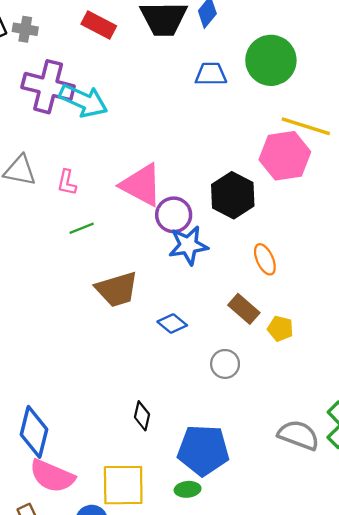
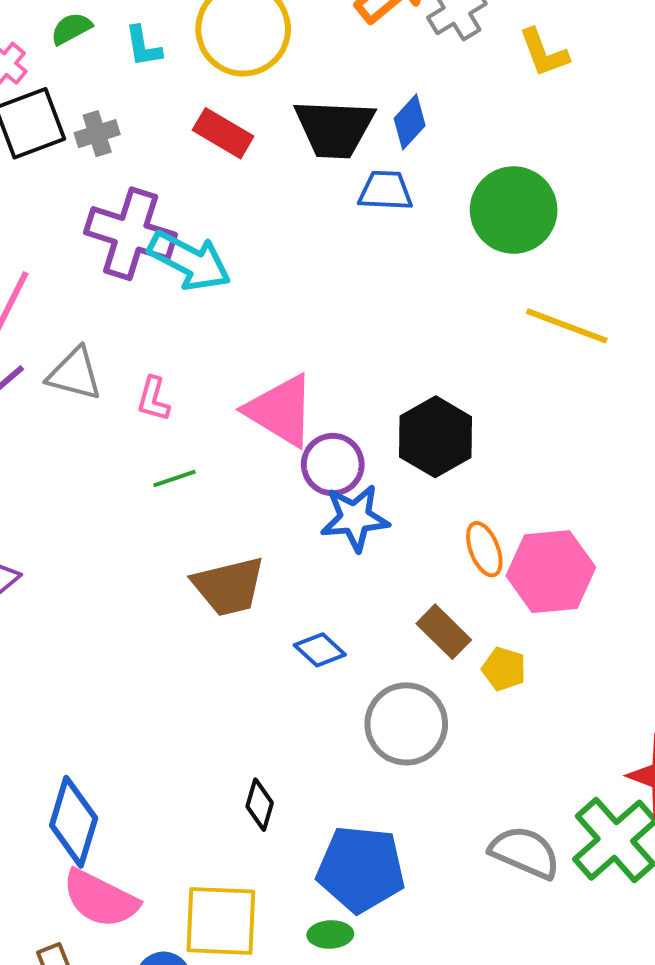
gray cross: (25, 29) -> (97, 134), turned -30
blue trapezoid: (211, 74) -> (385, 191), moved
pink hexagon: (285, 156) -> (551, 572), moved
gray circle: (225, 364) -> (406, 724), size x1.6

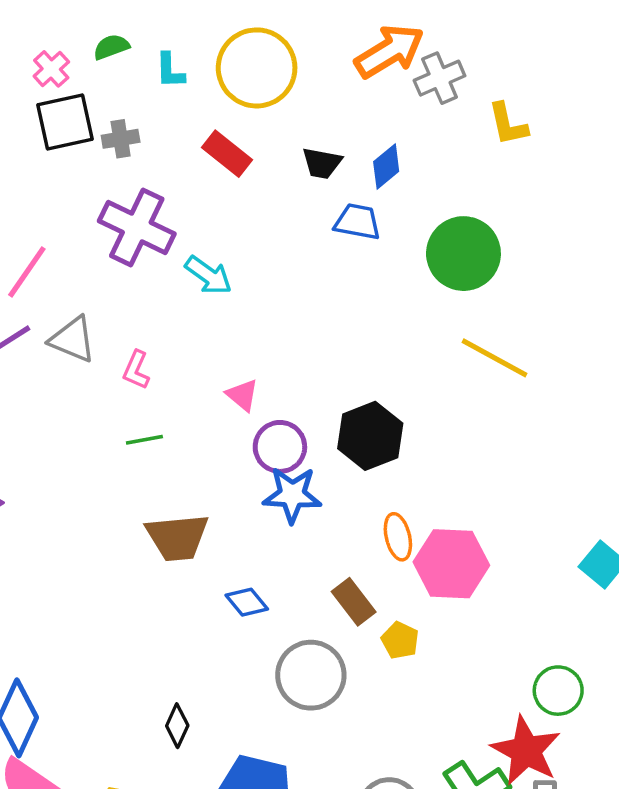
black trapezoid: (334, 129) -> (322, 163), size x0.6
cyan arrow: (190, 261) -> (208, 275), moved, size x0.7
pink triangle: (281, 410) -> (242, 395), size x0.5

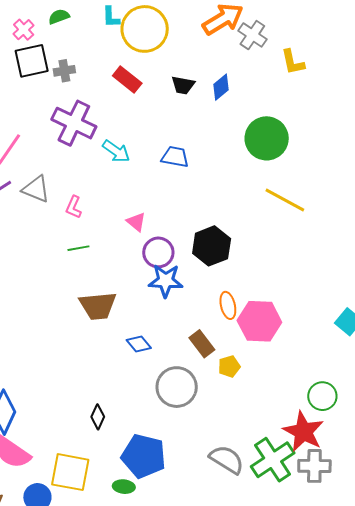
cyan L-shape: (170, 71) -> (111, 17), moved
gray cross: (440, 78) -> (252, 35), turned -32
blue trapezoid: (357, 222) -> (175, 157), moved
yellow pentagon: (400, 640) -> (229, 366), turned 30

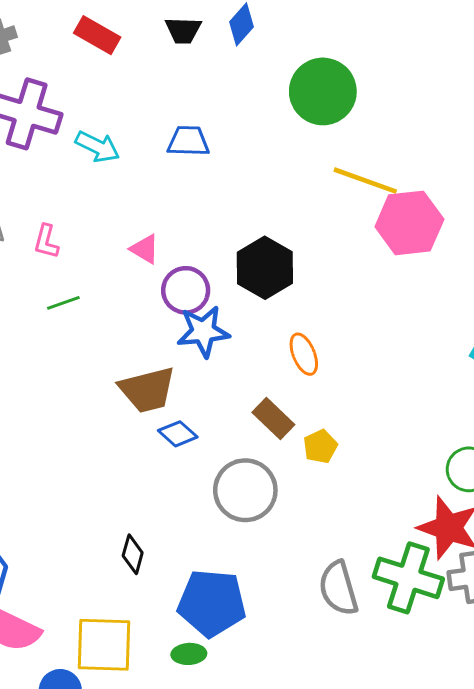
brown trapezoid: (98, 306) -> (147, 390), moved
pink hexagon: (259, 321) -> (409, 223), moved
gray semicircle: (227, 459) -> (338, 588), turned -129
green cross: (273, 460) -> (408, 578), turned -30

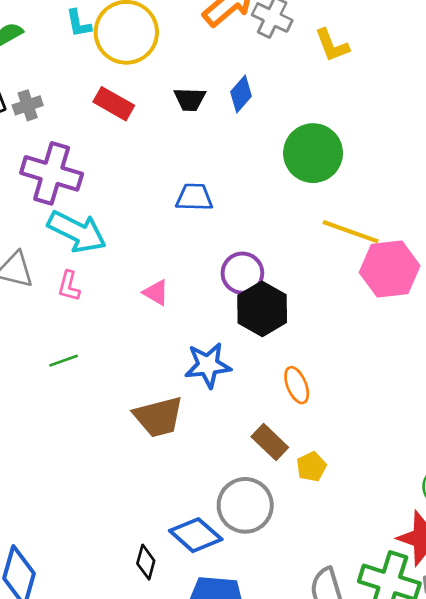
cyan arrow: (98, 147) -> (77, 232), moved, size x1.5
purple circle: (186, 290) -> (242, 273), moved
green line: (63, 303) -> (64, 361), moved
blue diamond: (178, 434) -> (196, 535), moved, size x1.5

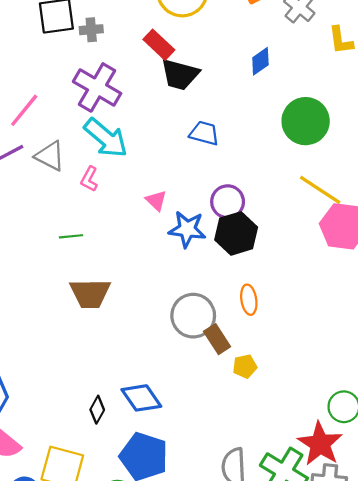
black trapezoid: (190, 99) -> (180, 74), moved, size x1.5
blue star: (208, 365) -> (187, 229), moved
brown trapezoid: (158, 417) -> (90, 293), moved
gray circle: (245, 505) -> (193, 316), moved

